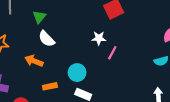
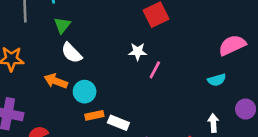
cyan circle: (77, 73) -> (85, 92), moved
orange rectangle: (50, 86) -> (94, 115), moved

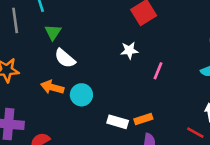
pink line: (155, 70) -> (158, 71), moved
orange rectangle: (94, 115) -> (143, 119), moved

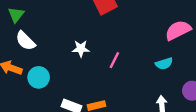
white star: (129, 50) -> (81, 49), moved

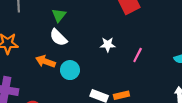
green triangle: (16, 15) -> (59, 15), moved

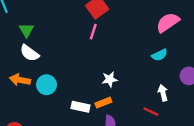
white star: (108, 45) -> (110, 79), moved
pink line: (138, 55) -> (93, 32), moved

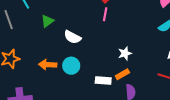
green triangle: (26, 30) -> (47, 21), turned 32
white semicircle: (29, 53) -> (72, 37), moved

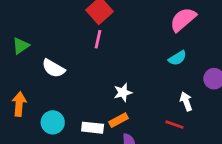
orange arrow: (48, 65) -> (19, 104), turned 90
cyan circle: (71, 66) -> (53, 122), moved

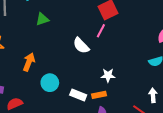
white semicircle: (53, 68) -> (81, 46), moved

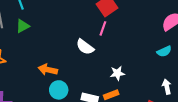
green triangle: (42, 19) -> (23, 26), moved
orange arrow: (29, 62) -> (48, 70), moved, turned -90

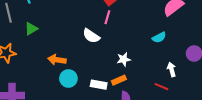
green triangle: (23, 26) -> (31, 29), moved
cyan semicircle: (164, 51) -> (159, 37), moved

